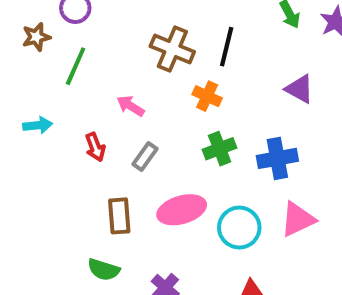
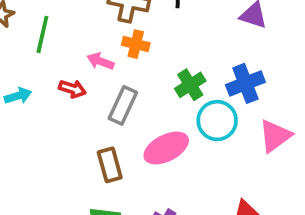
orange cross: (207, 96) -> (136, 44), moved
red arrow: (95, 147) -> (72, 89), moved, turned -40
gray rectangle: (145, 157) -> (123, 105), size x1.4
cyan circle: (239, 228) -> (217, 121), moved

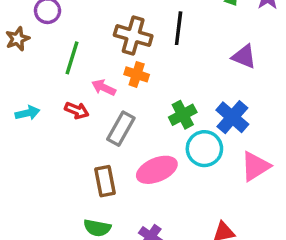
green line: (42, 34) -> (72, 58), moved
blue cross: (245, 83) -> (232, 117), turned -32

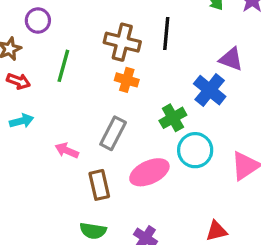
pink arrow: (104, 88) -> (67, 150), moved
red arrow: (77, 110) -> (18, 81), moved
blue cross: (232, 117) -> (210, 90), moved

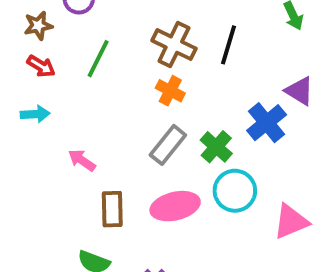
green cross: (173, 118) -> (216, 147), turned -30
gray rectangle: (113, 133) -> (168, 145), moved

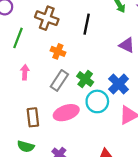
brown cross: (174, 45) -> (47, 18), moved
blue cross: (267, 123) -> (119, 84), moved
pink arrow: (82, 160) -> (25, 72), moved, turned 64

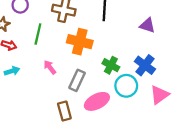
orange cross: (58, 51) -> (80, 42), size x1.6
pink arrow: (25, 72) -> (50, 67), turned -32
gray rectangle: (59, 80) -> (77, 80), moved

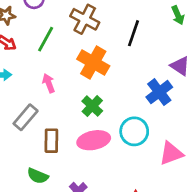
green cross: (111, 65) -> (92, 106), moved
blue cross: (145, 65) -> (159, 92), moved
gray rectangle: (77, 80) -> (26, 117), moved

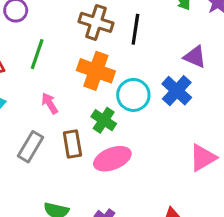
brown cross: (85, 19) -> (96, 22), moved
cyan circle: (134, 131) -> (133, 95), moved
brown rectangle: (51, 141) -> (72, 144), moved

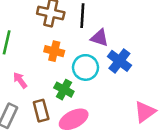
purple triangle: (195, 57) -> (100, 38), moved
orange cross: (96, 71) -> (54, 51), size x0.7

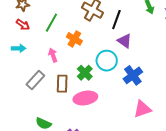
orange cross: (54, 51) -> (74, 39), moved
blue cross: (119, 61) -> (133, 75), moved

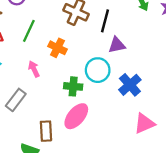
purple triangle: (125, 41) -> (117, 45), turned -42
green cross: (85, 73) -> (73, 86), turned -35
brown rectangle: (62, 84) -> (46, 131), moved
pink ellipse: (85, 98) -> (76, 116), turned -35

